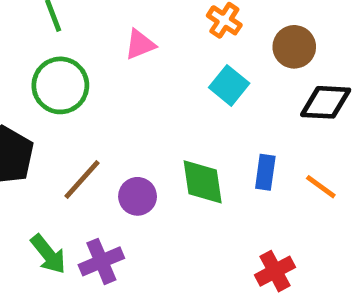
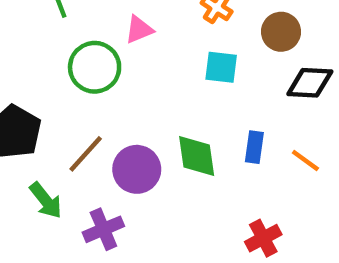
green circle: (60, 85) -> (95, 67), moved
cyan square: (229, 85) -> (221, 67), turned -32
purple circle: (138, 196) -> (137, 169), size x1.4
green arrow: (48, 254) -> (46, 200), moved

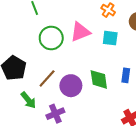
pink triangle: (139, 30) -> (80, 32), moved, size x1.5

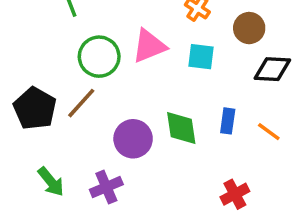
brown line: (47, 78) -> (81, 103), moved
green arrow: (28, 100) -> (51, 182), moved

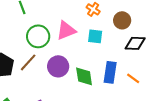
blue rectangle: (228, 121) -> (110, 72), size x1.5
purple circle: (133, 139) -> (58, 66), moved

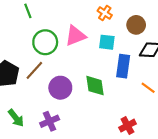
purple circle: (58, 66) -> (60, 88), moved
blue rectangle: (110, 72) -> (123, 66), moved

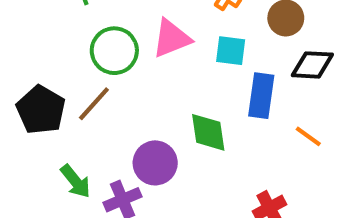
purple circle: (60, 88) -> (155, 163), moved
green arrow: (16, 118) -> (76, 181), moved

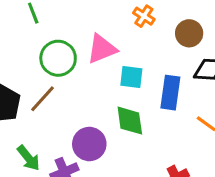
cyan square: (231, 51) -> (131, 77), moved

